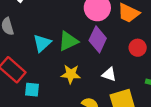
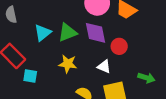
purple diamond: (98, 39) -> (95, 33), turned -40
red circle: (138, 48) -> (119, 46), moved

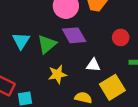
cyan triangle: (43, 33) -> (21, 41), moved
red circle: (119, 46) -> (121, 37), moved

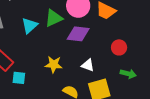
purple diamond: (74, 35) -> (78, 34), turned -70
green triangle: (47, 44) -> (54, 18), moved

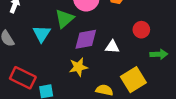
purple diamond: (78, 34) -> (86, 39), moved
white triangle: (88, 65) -> (112, 47), moved

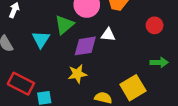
red circle: (141, 30) -> (155, 25), moved
white triangle: (112, 47) -> (108, 35), moved

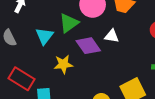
purple diamond: (85, 46) -> (88, 46), turned 60
yellow star: (77, 74) -> (63, 64), moved

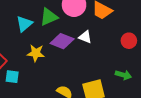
purple diamond: (88, 46) -> (62, 41), turned -45

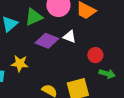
red circle: (129, 41) -> (95, 55), moved
yellow star: (36, 53) -> (20, 64), moved

